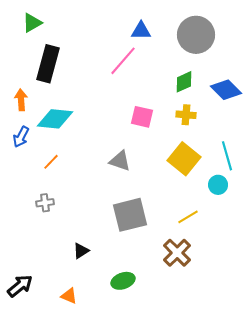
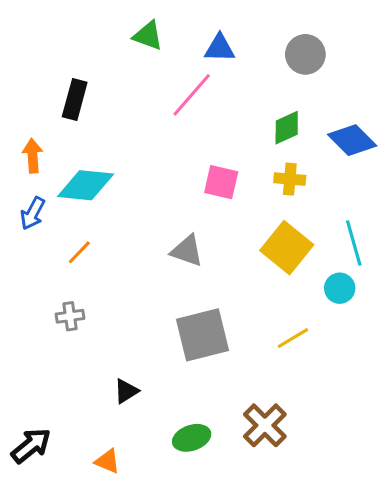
green triangle: (32, 23) -> (148, 36), moved, turned 50
gray circle: (196, 35) -> (305, 54), size x0.7
black rectangle: (48, 64) -> (75, 100), size x0.7
brown cross: (177, 253) -> (265, 425), moved

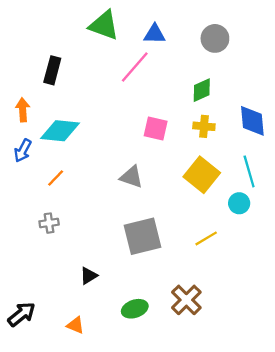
green triangle: (148, 36) -> (104, 25), size x1.4
blue diamond: (352, 140) -> (252, 121), moved, turned 40

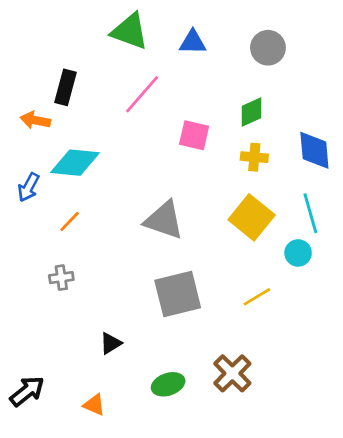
pink line: (135, 67) -> (142, 94), moved
orange arrow: (23, 110) -> (35, 120), moved, turned -75
pink square: (156, 129) -> (194, 135), moved
gray triangle: (131, 177) -> (164, 220), size x1.4

